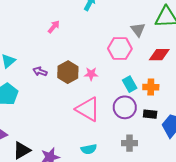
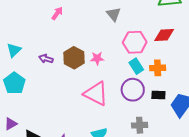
gray triangle: (138, 30) -> (114, 14), moved
pink hexagon: (120, 49) -> (135, 42), moved

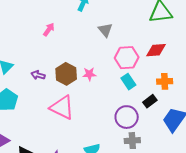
orange cross: (158, 68) -> (165, 81), moved
purple circle: (133, 90) -> (127, 117), moved
pink triangle: (96, 94) -> (62, 107), moved
black rectangle: (158, 95) -> (150, 101), moved, turned -40

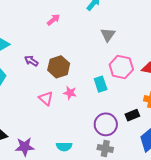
pink star: (89, 74) -> (70, 93), moved
cyan rectangle: (128, 82) -> (101, 84), moved
pink triangle: (62, 107) -> (46, 98), size x0.6

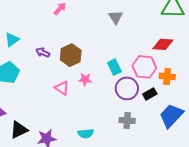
pink hexagon: (121, 67) -> (144, 67), moved
purple circle: (106, 124) -> (127, 88), moved
gray cross: (105, 149) -> (127, 120), moved

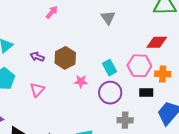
pink triangle: (62, 88) -> (37, 90), moved, turned 42
purple circle: (127, 88) -> (110, 93), moved
black rectangle: (150, 94) -> (146, 92), turned 32

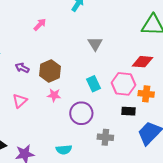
gray triangle: (108, 18) -> (95, 44), moved
pink star: (81, 81) -> (54, 95), moved
purple circle: (110, 93) -> (81, 113), moved

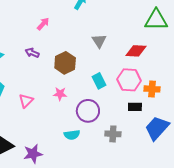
red diamond: (142, 62) -> (136, 51), moved
purple arrow: (22, 68) -> (32, 53), moved
brown hexagon: (50, 71) -> (65, 63), moved
cyan semicircle: (64, 150) -> (72, 135), moved

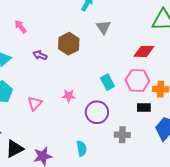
pink arrow: (43, 24) -> (20, 27), moved, turned -80
gray triangle: (99, 41) -> (103, 27), moved
brown hexagon: (65, 63) -> (69, 44), moved
cyan semicircle: (72, 135) -> (82, 149), moved, turned -91

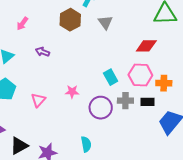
pink arrow: (20, 27) -> (22, 24), turned -104
brown hexagon: (69, 44) -> (70, 20), moved
gray cross: (122, 135) -> (125, 101), moved

